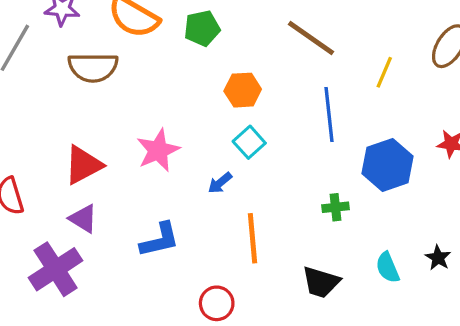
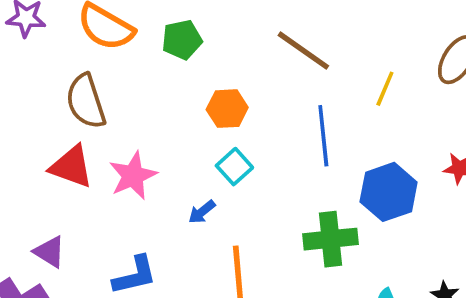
brown semicircle: (93, 67) -> (86, 101), moved, turned 72
red triangle: (83, 165) -> (71, 167), moved, turned 48
green cross: (336, 207) -> (331, 239), size x1.8

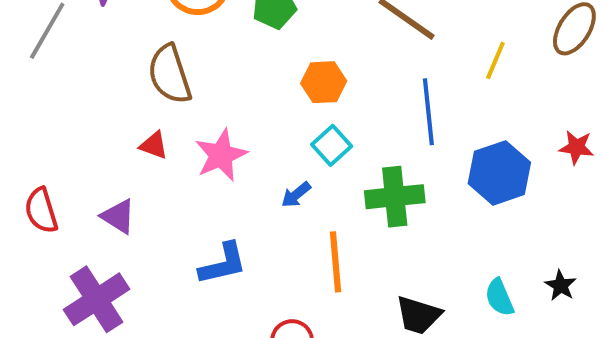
red triangle: (71, 167) -> (154, 145), size x0.6
green cross: (331, 239) -> (395, 197), moved
purple triangle: (50, 252) -> (118, 216), moved

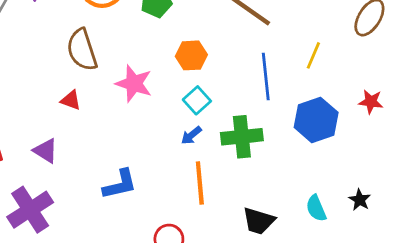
yellow line: (495, 60) -> (313, 55), moved
pink star: (221, 155) -> (134, 83), moved, turned -30
blue arrow: (296, 195) -> (191, 135), moved

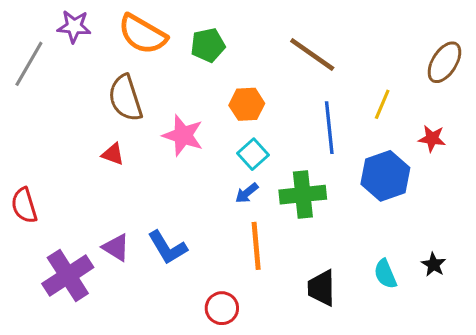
red star: (371, 102) -> (432, 139), moved
purple triangle: (46, 151) -> (116, 247), moved
blue L-shape: (120, 184) -> (167, 247), turned 72
black trapezoid: (259, 221) -> (321, 288), turned 72

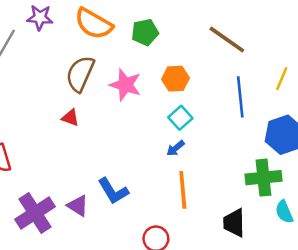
brown semicircle: (125, 98) -> (80, 74), turned 42
pink star: (183, 135) -> (125, 85), moved
green cross: (303, 195) -> (263, 178), moved
purple triangle: (116, 247) -> (78, 206), moved

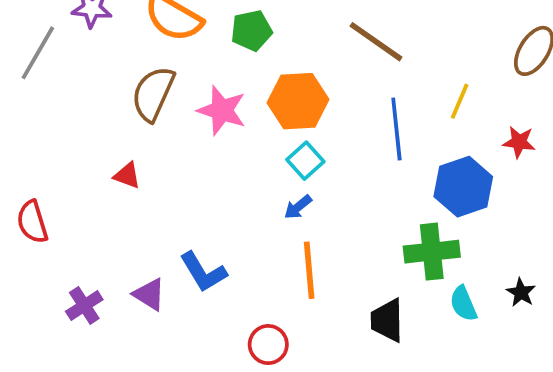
orange hexagon: (175, 79) -> (298, 101), size x1.4
red triangle: (70, 118) -> (127, 175), moved
purple cross: (35, 213) -> (84, 306), size x0.6

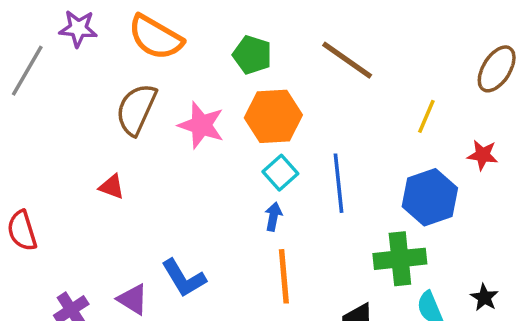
green pentagon: (252, 31) -> (252, 55), moved, turned 30
blue line: (396, 129) -> (338, 183), moved
blue arrow: (298, 207) -> (273, 217), turned 140

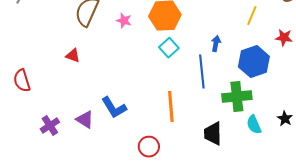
pink star: (201, 125) -> (124, 21), size x0.6
blue line: (338, 183) -> (202, 72), moved
blue arrow: (273, 217) -> (216, 44), moved

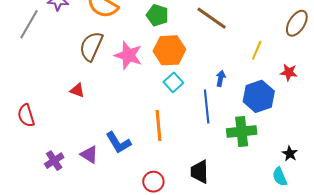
pink star: (124, 21) -> (128, 55), size x1.8
orange line: (171, 107) -> (158, 126), moved
cyan semicircle: (254, 125) -> (280, 177), moved
black trapezoid: (213, 134) -> (200, 172), moved

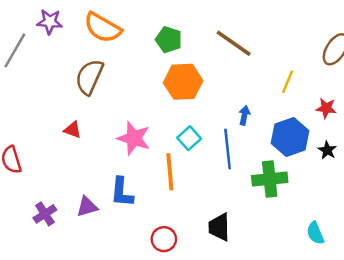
pink star: (128, 55) -> (134, 138), moved
cyan square: (173, 82) -> (189, 138), moved
blue L-shape: (118, 143) -> (122, 192), turned 36
black star: (290, 154) -> (327, 150), moved
purple triangle: (89, 155) -> (87, 207), turned -48

